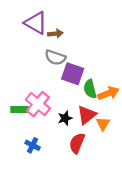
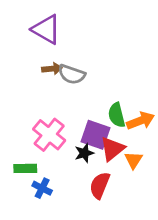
brown arrow: (55, 34) -> (52, 69), moved
purple square: (73, 74) -> (95, 135), moved
green rectangle: (20, 110) -> (25, 168), moved

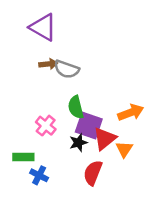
green semicircle: (117, 115) -> (76, 107), moved
pink cross: (49, 135) -> (46, 126), size x0.7

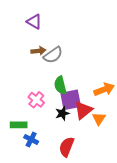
purple triangle: (43, 27) -> (34, 22), size x0.7
gray semicircle: (67, 69) -> (53, 55), turned -54
purple square: (89, 126) -> (71, 100), turned -30
red semicircle: (93, 173) -> (67, 147), moved

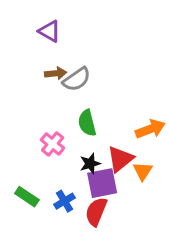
purple square: (71, 100) -> (102, 183), moved
green rectangle: (19, 125) -> (27, 197), moved, turned 35
blue cross: (31, 139) -> (65, 201), moved, turned 32

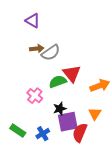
green semicircle: (87, 123) -> (58, 82), turned 84
red triangle: (120, 159) -> (72, 74), moved, turned -30
red semicircle: (96, 212) -> (80, 133), moved

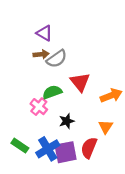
purple triangle: (33, 21) -> (44, 33), moved
green semicircle: (58, 82) -> (52, 92), moved
purple square: (68, 122) -> (66, 152), moved
blue cross: (43, 134) -> (48, 149), size x1.5

